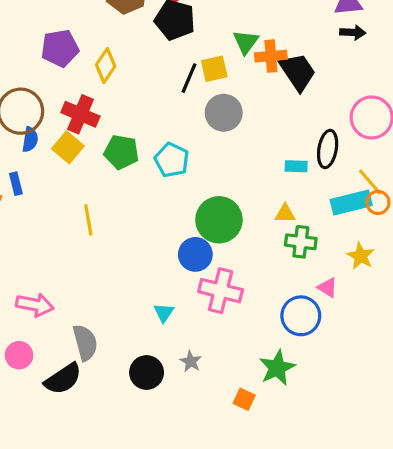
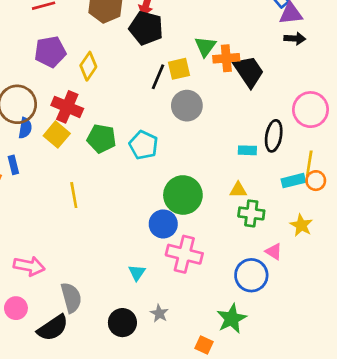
yellow line: (370, 182) -> (309, 163), turned 50
cyan rectangle: (351, 202) -> (293, 181), size x0.7

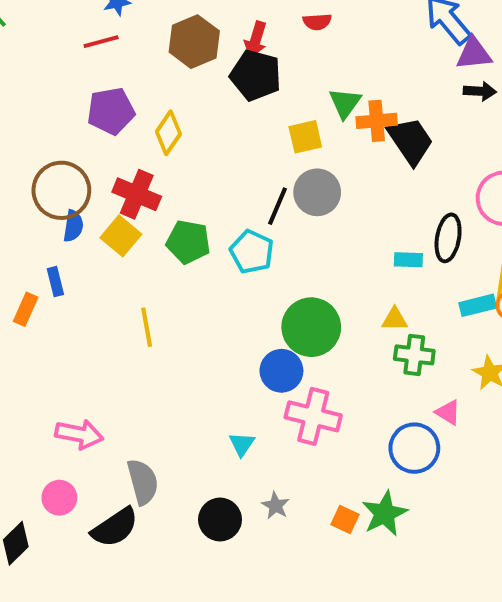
black line: (158, 77) -> (278, 206), moved
orange square: (204, 345) -> (345, 519), moved

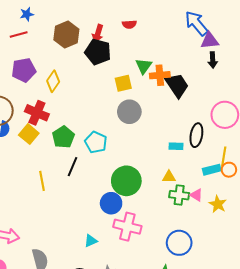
black arrow: (480, 91) -> (213, 60), turned 84
black line: (278, 206) -> (72, 167), moved
green pentagon: (188, 242) -> (63, 137), turned 30
pink triangle: (448, 412) -> (196, 195), moved
cyan triangle: (242, 444) -> (91, 241), turned 32

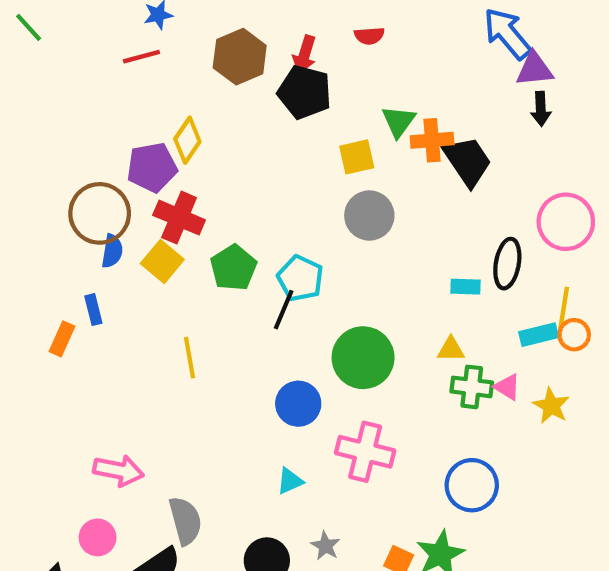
purple pentagon: (24, 70) -> (152, 167), moved
yellow diamond: (53, 81) -> (187, 140), moved
black line: (72, 167) -> (284, 310), moved
blue circle: (111, 203) -> (298, 404), moved

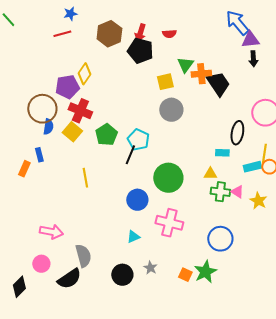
red semicircle: (369, 36) -> (169, 34), moved
cyan rectangle: (465, 287) -> (222, 153), moved

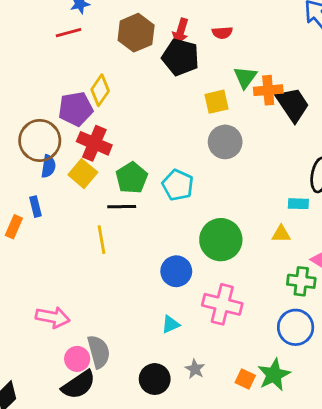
black line: (130, 155) -> (122, 207), moved, turned 66
green cross: (220, 192) -> (301, 281), moved
pink circle: (41, 264) -> (77, 359), moved

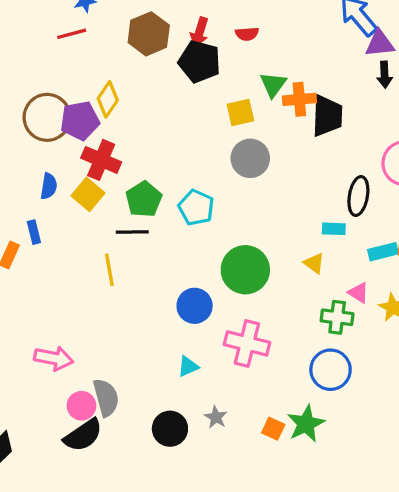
black trapezoid: (293, 105) -> (327, 116), turned 36
brown circle: (40, 140) -> (47, 117), moved
yellow triangle: (281, 234) -> (314, 263), turned 36

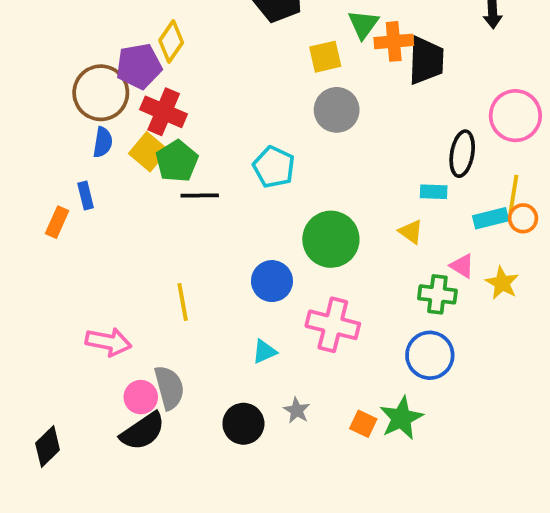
brown circle: (47, 117) -> (101, 93), moved
green pentagon: (144, 199) -> (177, 161), moved
yellow line: (109, 270) -> (183, 302), moved

